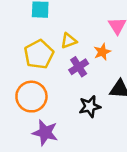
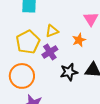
purple cross: (79, 67) -> (50, 52), moved
black star: (90, 107) -> (69, 72), moved

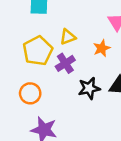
orange circle: (22, 76) -> (30, 93), size x0.7

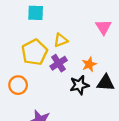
orange star: (102, 48) -> (89, 64), moved
orange circle: (30, 93) -> (18, 85), moved

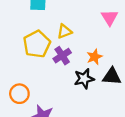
orange circle: (18, 85) -> (19, 94), moved

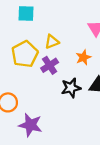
orange star: (94, 57) -> (83, 57), moved

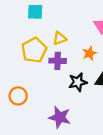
purple cross: (50, 65) -> (58, 61), turned 35
purple star: (30, 125) -> (60, 117), moved

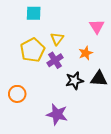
yellow triangle: (60, 38) -> (57, 39), turned -32
purple cross: (58, 61) -> (55, 60), turned -35

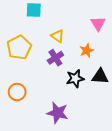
yellow triangle: (57, 39) -> (58, 36), turned -32
yellow pentagon: (33, 50) -> (19, 47), moved

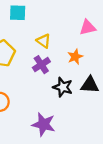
pink triangle: (98, 24) -> (88, 27), turned 49
black star: (75, 78) -> (63, 87), turned 30

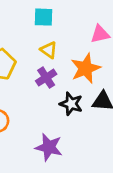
cyan square: (18, 13) -> (44, 17), moved
orange star: (75, 57) -> (86, 68), size x1.6

